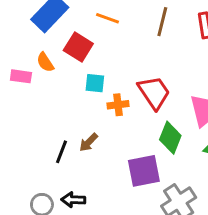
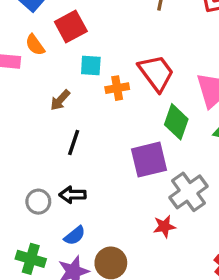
red square: (78, 47) -> (71, 26), turned 32
brown arrow: (89, 142) -> (60, 100), moved
black line: (62, 152) -> (74, 142), moved

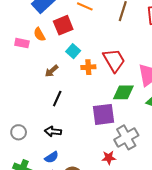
cyan square: (91, 65) -> (73, 51), turned 32
green diamond: (176, 122) -> (123, 92), turned 65
gray circle: (38, 202) -> (19, 132), moved

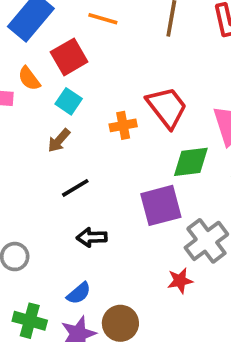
cyan square: (73, 51) -> (69, 101), moved
black line: (57, 99) -> (75, 188), turned 42
black arrow: (53, 131) -> (92, 237), moved

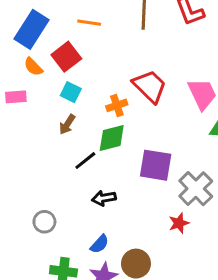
orange semicircle: (29, 79) -> (33, 67), moved
green diamond: (191, 162) -> (112, 138), moved
purple square: (161, 205) -> (156, 165), turned 32

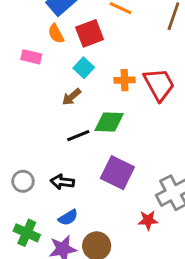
orange cross: (117, 105) -> (125, 80), moved
purple square: (156, 165) -> (117, 173), moved
black arrow: (104, 198) -> (62, 182), moved

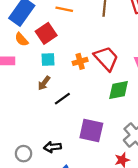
cyan square: (84, 68) -> (48, 60), turned -32
green diamond: (109, 122) -> (119, 90), moved
black line: (78, 136) -> (62, 99), moved

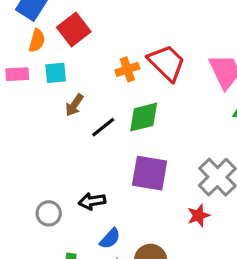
orange semicircle: (21, 39) -> (37, 41), turned -120
cyan square: (48, 60) -> (56, 73), moved
green diamond: (119, 90) -> (144, 117), moved

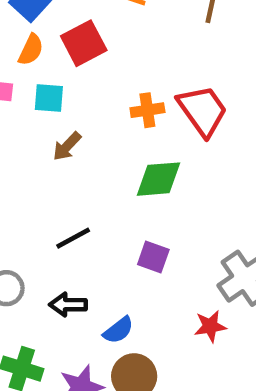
black line: (103, 127) -> (73, 238), moved
purple square: (150, 173) -> (153, 257), size x0.6
black arrow: (92, 201) -> (68, 305), moved
blue semicircle: (110, 239) -> (118, 330), moved

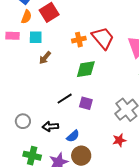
black line: (73, 238) -> (65, 99), moved
red star: (210, 326) -> (119, 140), moved

